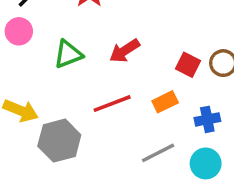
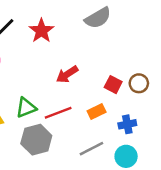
green triangle: (68, 54) -> (26, 108), moved
gray hexagon: (59, 141) -> (36, 140), moved

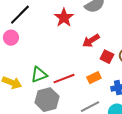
red star: (41, 31) -> (64, 18), moved
red arrow: (67, 74) -> (91, 41), moved

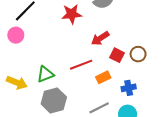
red star: (64, 18) -> (72, 14), turned 30
red line: (64, 79) -> (81, 65), moved

